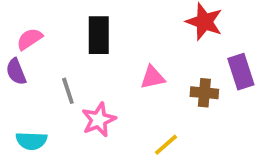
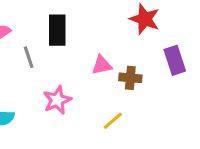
gray line: (68, 91) -> (29, 57), moved
brown cross: (204, 93) -> (130, 78), moved

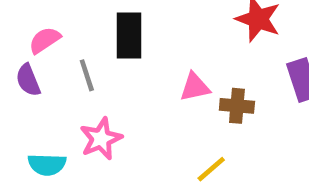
pink star: (57, 100) -> (101, 139), moved

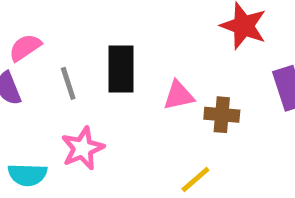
black rectangle: (129, 35) -> (121, 69), moved

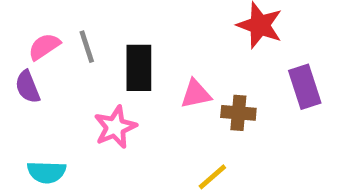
gray line: (68, 83) -> (87, 47), moved
pink star: (83, 148) -> (115, 127), moved

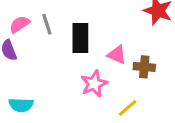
pink triangle: (196, 94) -> (117, 55), turned 35
pink star: (115, 127) -> (94, 84), moved

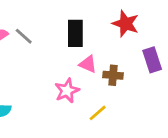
gray line: (47, 24) -> (24, 36), turned -30
black rectangle: (80, 38) -> (75, 33), moved

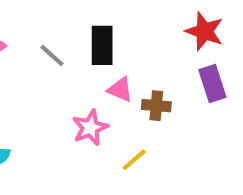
red star: (126, 24) -> (204, 31), moved
gray line: (24, 36) -> (52, 55), moved

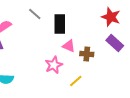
gray line: (52, 55) -> (35, 14), moved
purple rectangle: (212, 84) -> (115, 43), turned -30

